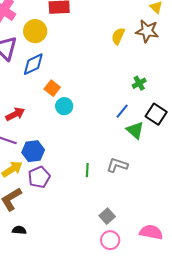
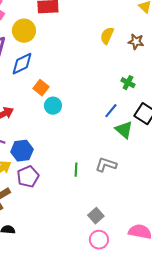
brown star: (147, 31) -> (136, 42), moved, size x0.7
green cross: (139, 83) -> (128, 83), turned -32

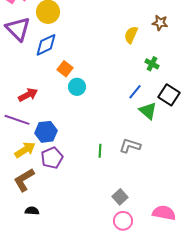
yellow semicircle: (107, 36) -> (131, 35), moved

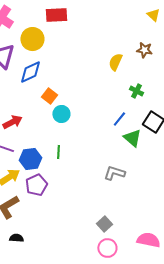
green line: (100, 151) -> (58, 152), moved

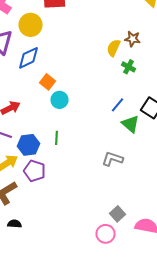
brown star: (144, 50) -> (132, 39), moved
green cross: (136, 91) -> (128, 67), moved
purple pentagon: (36, 185) -> (34, 171), turned -30
gray square: (104, 224) -> (118, 214), moved

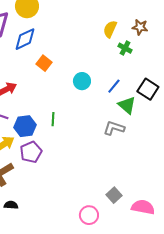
brown star: (132, 39) -> (140, 27), moved
cyan circle: (60, 100) -> (82, 81), moved
gray L-shape: (112, 159) -> (114, 128), moved
purple pentagon: (34, 171) -> (31, 152), turned 30
pink circle: (106, 234) -> (89, 215), moved

